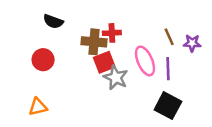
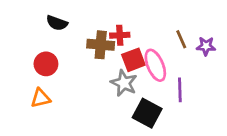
red square: (104, 62) -> (133, 60), moved
purple line: (168, 69) -> (180, 90), moved
black square: (168, 106) -> (147, 113), moved
orange triangle: (38, 107) -> (41, 98), moved

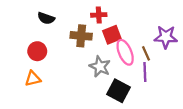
red cross: (120, 35) -> (99, 15), moved
brown line: (181, 39) -> (146, 53), moved
purple star: (206, 46) -> (166, 37), size x1.5
red square: (133, 60) -> (112, 35), moved

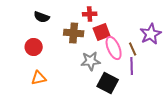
purple star: (166, 37) -> (151, 34), turned -30
gray star: (100, 67) -> (91, 61), turned -30
orange triangle: (33, 79) -> (39, 78), moved

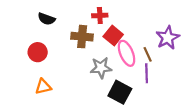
red square: (102, 32) -> (113, 35), turned -30

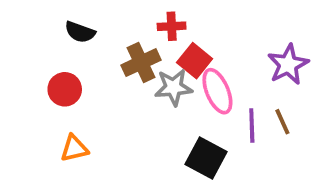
brown cross: (82, 37) -> (141, 63), turned -30
brown line: (148, 54) -> (282, 122), moved
gray star: (101, 68) -> (174, 87), moved

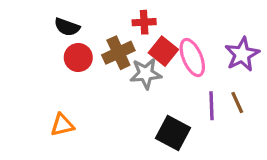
red circle: (65, 89) -> (78, 58), moved
pink ellipse: (217, 91) -> (192, 58), moved

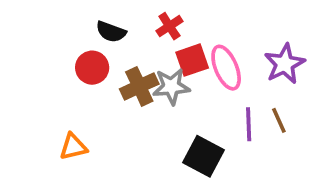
red cross: (144, 22) -> (169, 26), turned -30
black semicircle: (67, 27) -> (111, 32), moved
red square: (163, 51) -> (192, 60), turned 32
brown cross: (118, 53) -> (139, 86), moved

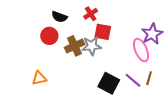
red square: (192, 60) -> (103, 32), turned 30
pink ellipse: (226, 68) -> (141, 50), moved
brown line: (279, 120) -> (149, 78), moved, turned 40
purple line: (249, 124) -> (133, 80), moved, turned -48

